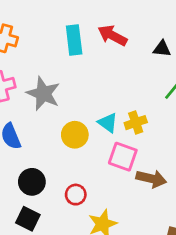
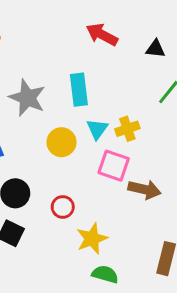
cyan rectangle: (74, 40) -> (79, 90), moved
cyan triangle: (108, 123) -> (97, 129), turned 30

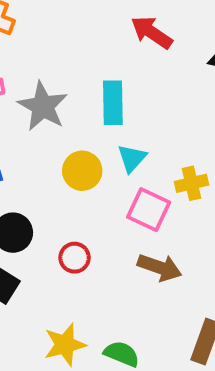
yellow cross: (127, 129) -> (191, 183), moved
brown arrow: (145, 189) -> (160, 267), moved
yellow star: (92, 239) -> (65, 345), moved

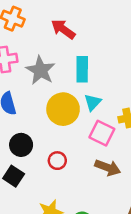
red arrow: (152, 32) -> (63, 29), moved
yellow circle: (82, 171) -> (63, 109), size x1.4

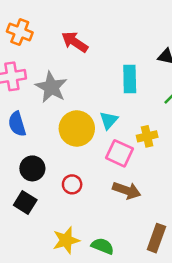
cyan rectangle: (82, 69) -> (130, 79), moved

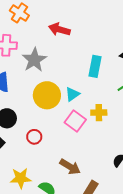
red arrow: (75, 42) -> (59, 29), turned -30
brown arrow: (127, 190) -> (70, 167), moved

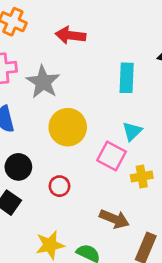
cyan triangle: (72, 94) -> (132, 131), moved
yellow cross: (99, 113) -> (142, 176), moved

